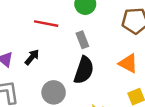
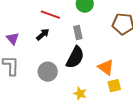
black arrow: (32, 57) -> (43, 34), moved
orange triangle: (128, 63) -> (106, 67), moved

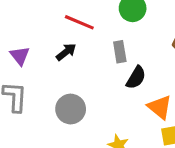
black semicircle: (75, 57) -> (136, 78), moved, size x0.7

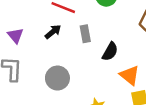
gray rectangle: (120, 52) -> (85, 34), moved

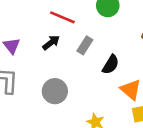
gray rectangle: (85, 34) -> (85, 45), turned 42

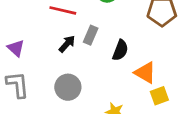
black arrow: (51, 43) -> (67, 44), moved

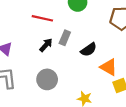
black semicircle: (120, 50) -> (89, 50), turned 35

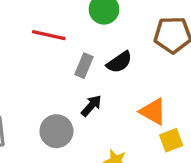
black arrow: (46, 45) -> (91, 106), moved
black semicircle: (89, 50) -> (119, 62), moved

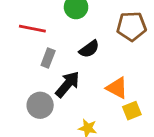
gray rectangle: (84, 66) -> (48, 58), moved
black arrow: (91, 106) -> (68, 84), size x1.5

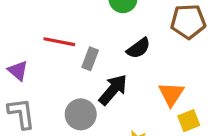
red line: (32, 29) -> (59, 42), moved
orange triangle: (117, 88) -> (171, 94), turned 35

